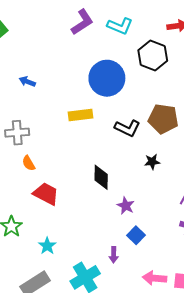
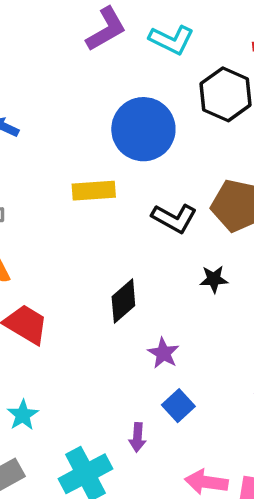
black diamond: (101, 177) -> (123, 301), turned 45

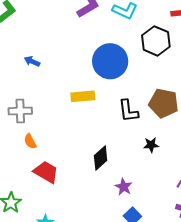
black L-shape: (174, 218) -> (128, 111), turned 55

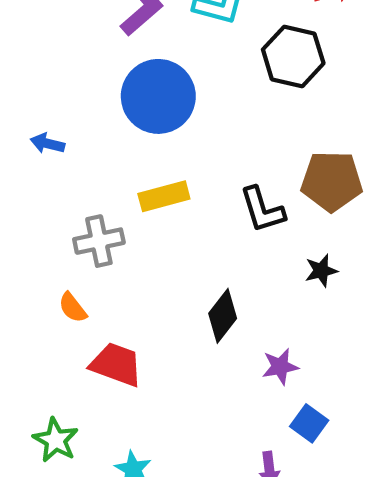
blue circle: (110, 61) -> (158, 96), moved
gray cross: (20, 111) -> (99, 241), moved
purple star: (124, 187) -> (280, 367), turned -30

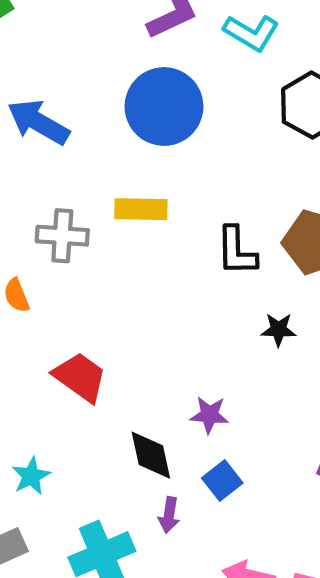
blue arrow: (47, 143) -> (38, 122), size x1.8
black diamond: (223, 316) -> (151, 455), moved, turned -66
red trapezoid: (116, 364) -> (80, 377), moved

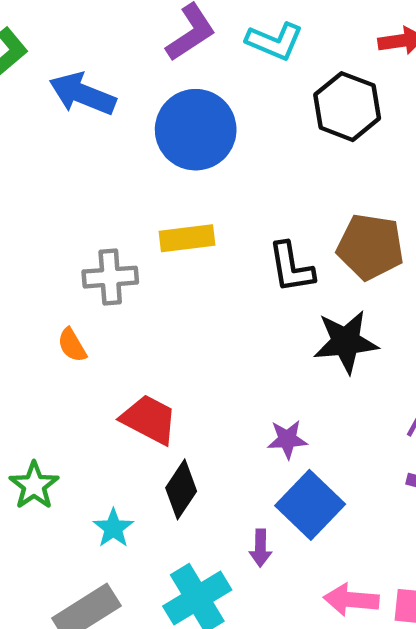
blue arrow: (38, 122) -> (82, 94), moved
black star: (279, 330) -> (346, 342), size x1.8
black diamond: (151, 455) -> (181, 489), moved, turned 54
blue square: (222, 481) -> (310, 505), size x1.6

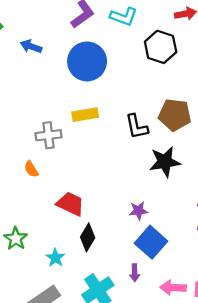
blue arrow: (82, 94) -> (31, 46), size x0.7
purple arrow: (260, 548) -> (135, 273), moved

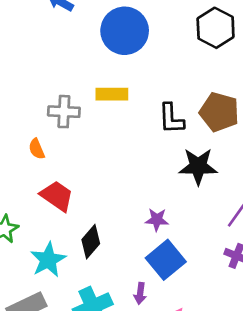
red trapezoid: (71, 204) -> (57, 196), moved
cyan star: (55, 258) -> (48, 260), size x1.5

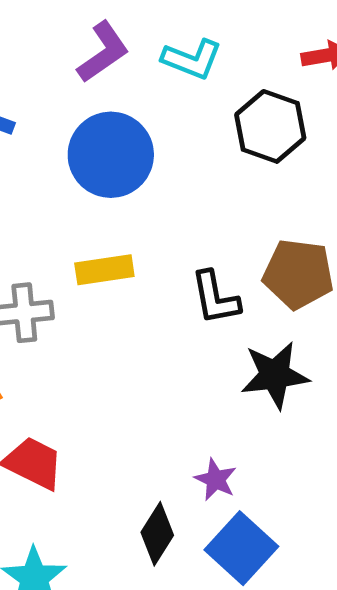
purple star: (157, 220) -> (216, 480), turned 30
black diamond: (91, 242) -> (157, 534), moved

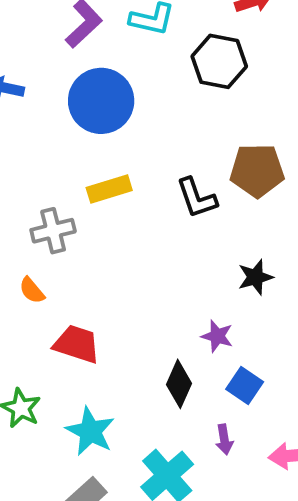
black star: (275, 375) -> (255, 277), moved, size x0.7
blue square: (241, 548) -> (245, 385), size x0.7

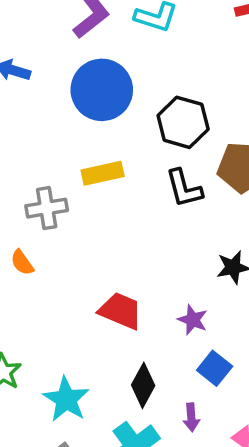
black hexagon: (219, 61) -> (183, 122), moved
red trapezoid: (77, 344) -> (121, 311), moved
black diamond: (179, 384) -> (143, 385), moved

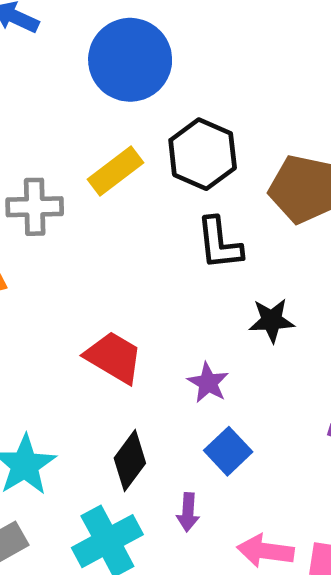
black hexagon: (183, 122) -> (203, 154), moved
yellow rectangle: (103, 173) -> (116, 171), turned -33
black L-shape: (184, 188) -> (219, 243), moved

